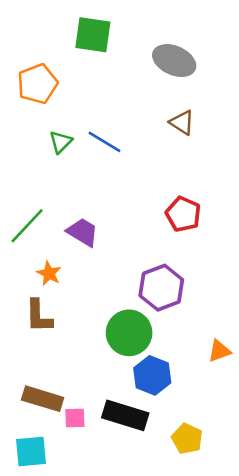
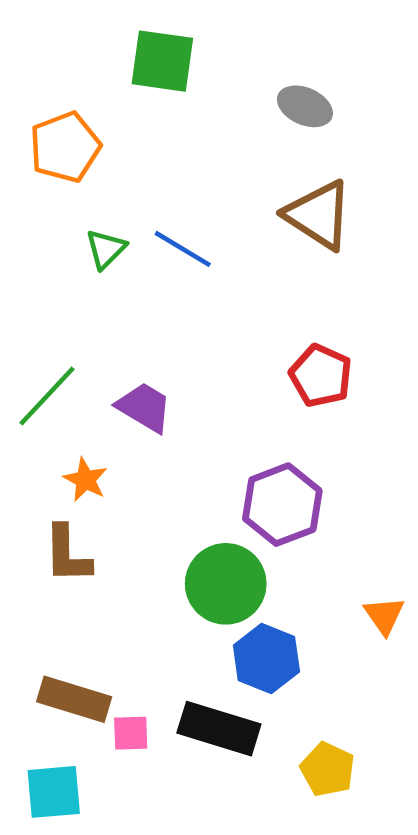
gray ellipse: (174, 61) -> (305, 106), size x0.7
brown triangle: (182, 122) -> (318, 215), size x1.6
orange triangle: (219, 351) -> (384, 615), turned -45

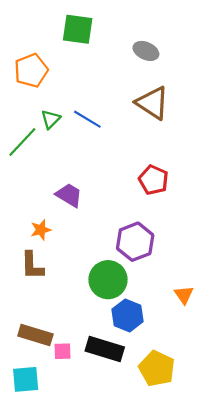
green line: (47, 396) -> (22, 142), moved
orange star: (85, 480) -> (41, 230), turned 30
yellow pentagon: (328, 769) -> (157, 369), size x1.4

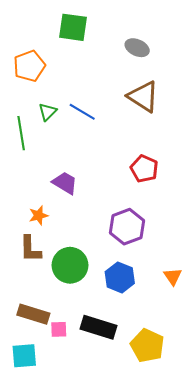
green line: (22, 142) -> (21, 133), turned -52
green circle: (108, 280) -> (70, 265), moved
blue hexagon: (128, 315) -> (120, 277), moved

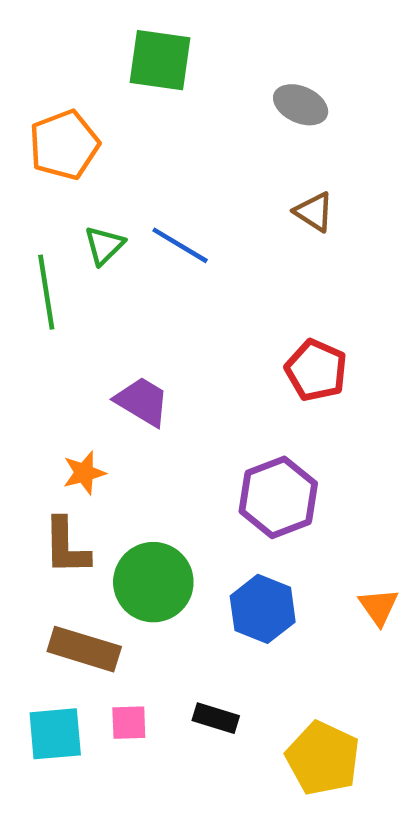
brown triangle: (143, 96) -> (314, 212), size x0.6
brown rectangle: (33, 314) -> (84, 649), moved
black rectangle: (98, 327) -> (216, 718), size x0.6
cyan square: (24, 356) -> (55, 734), moved

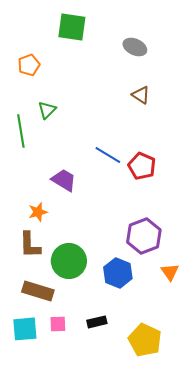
orange pentagon: (64, 145) -> (29, 65), size x0.7
blue line: (180, 245) -> (108, 155), moved
purple hexagon: (278, 497) -> (144, 236), moved
black rectangle: (216, 718) -> (97, 322), turned -30

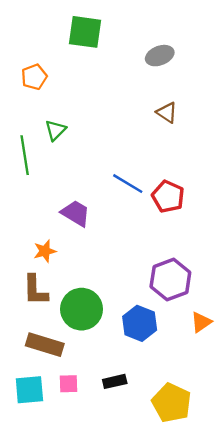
gray ellipse: (135, 47) -> (160, 56), turned -45
orange triangle: (170, 272) -> (201, 322), turned 30

